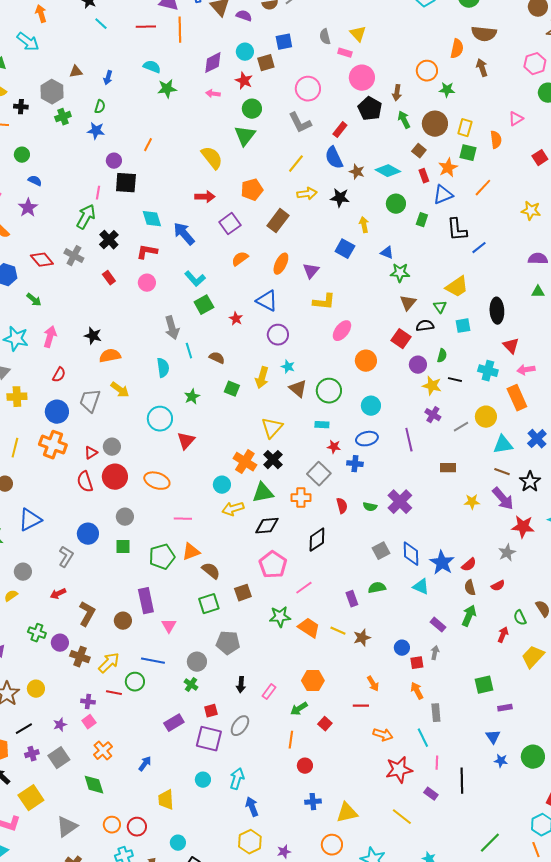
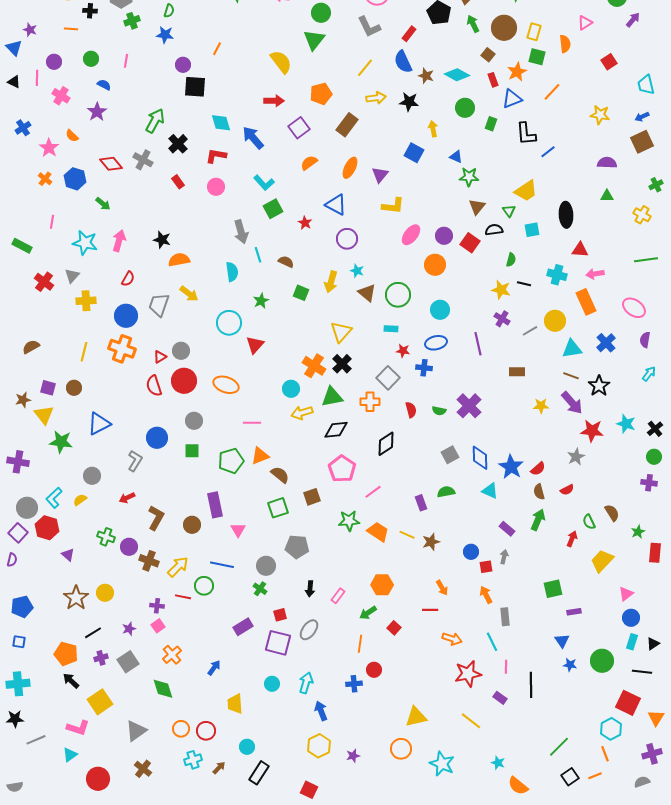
pink line: (98, 193) -> (126, 61), moved
red triangle: (511, 346) -> (580, 250), turned -42
purple circle: (418, 365) -> (444, 236), moved
blue cross: (313, 802) -> (354, 684), moved

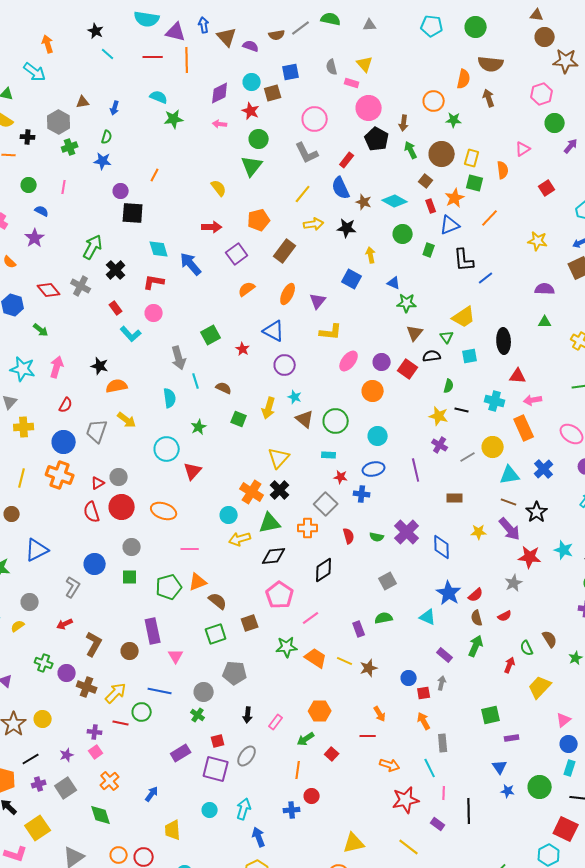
yellow semicircle: (281, 62) -> (219, 188), size x0.7
cyan L-shape: (264, 183) -> (131, 334), moved
blue diamond: (480, 458) -> (442, 547), moved

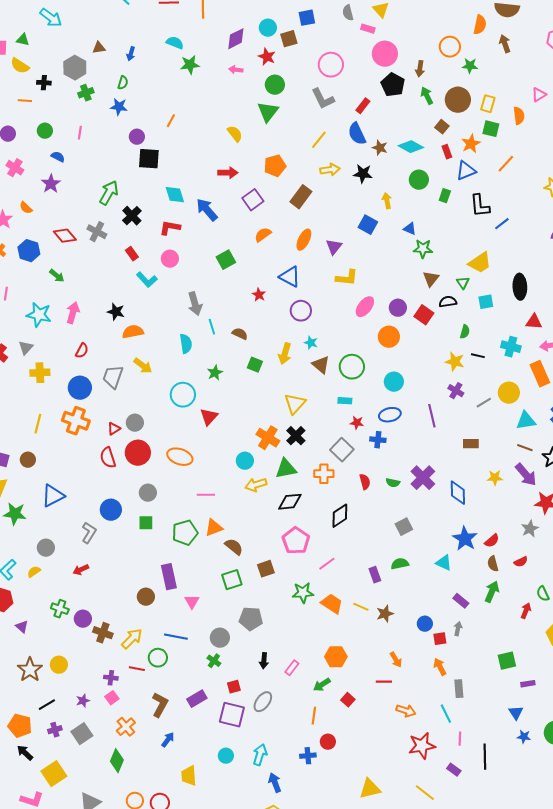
green square: (211, 335) -> (226, 260), moved
brown L-shape: (94, 644) -> (160, 705), moved
green diamond: (101, 815) -> (117, 761), turned 40

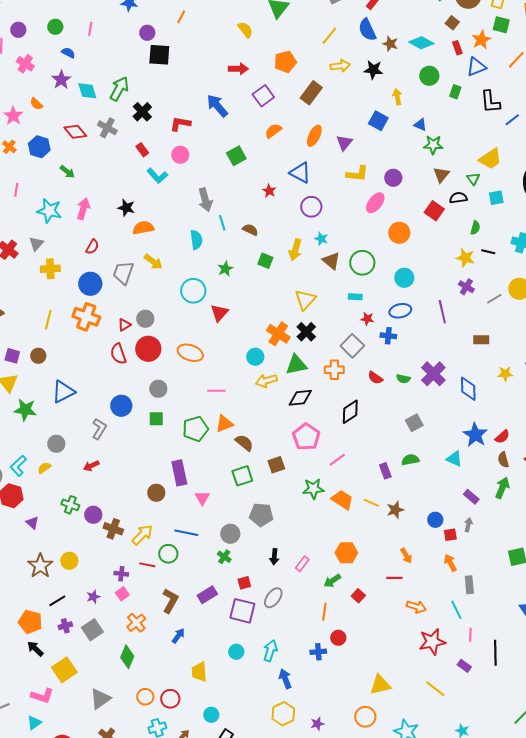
cyan diamond: (175, 195) -> (87, 91), moved
purple circle: (398, 308) -> (393, 178), moved
red semicircle: (365, 482) -> (375, 378), turned 140

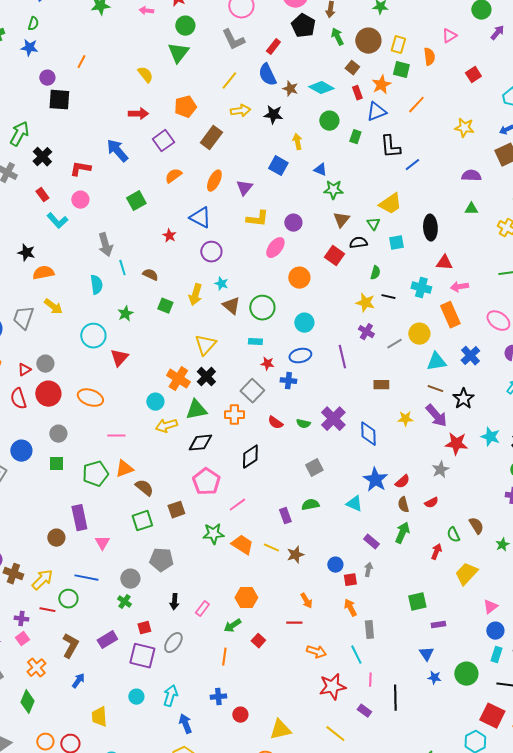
red circle: (338, 638) -> (240, 715), moved

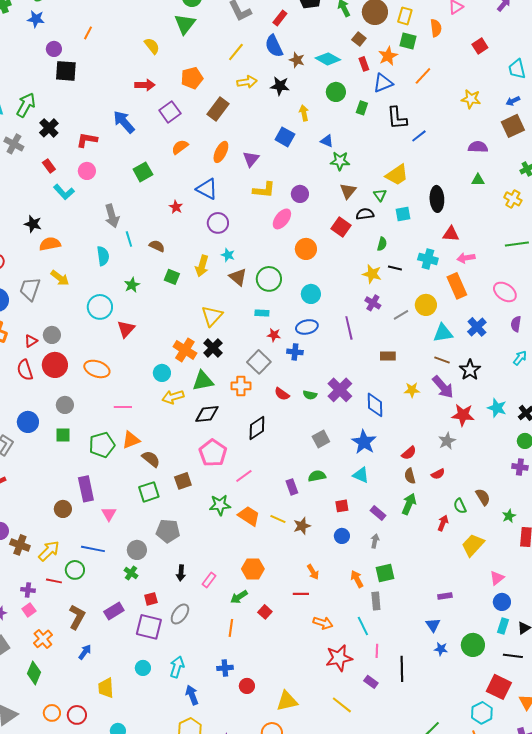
blue star: (375, 480) -> (364, 442), moved
red square: (350, 580) -> (342, 506), moved
green square: (417, 602) -> (385, 573), moved

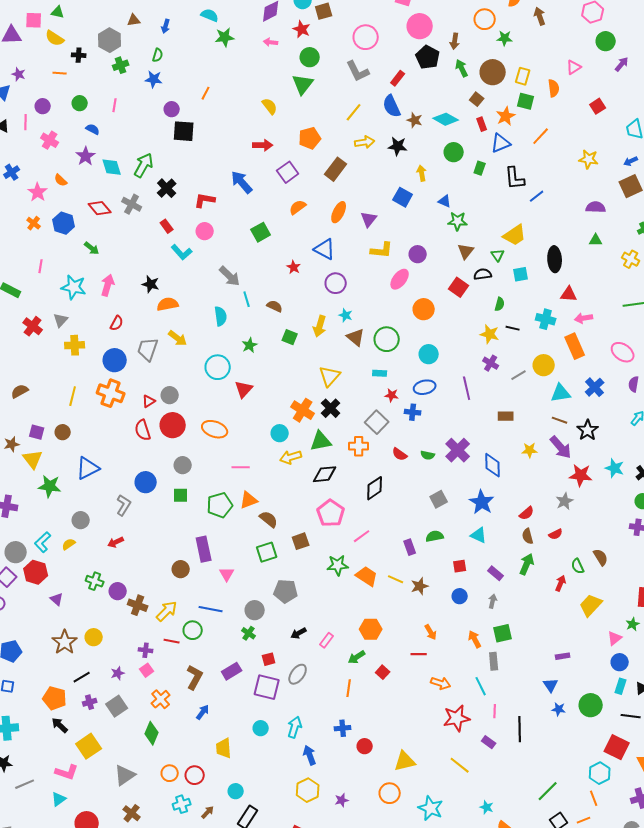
gray arrow: (112, 216) -> (230, 276), turned -30
green star: (509, 516) -> (633, 624), moved
black arrow: (181, 573) -> (299, 633), turned 56

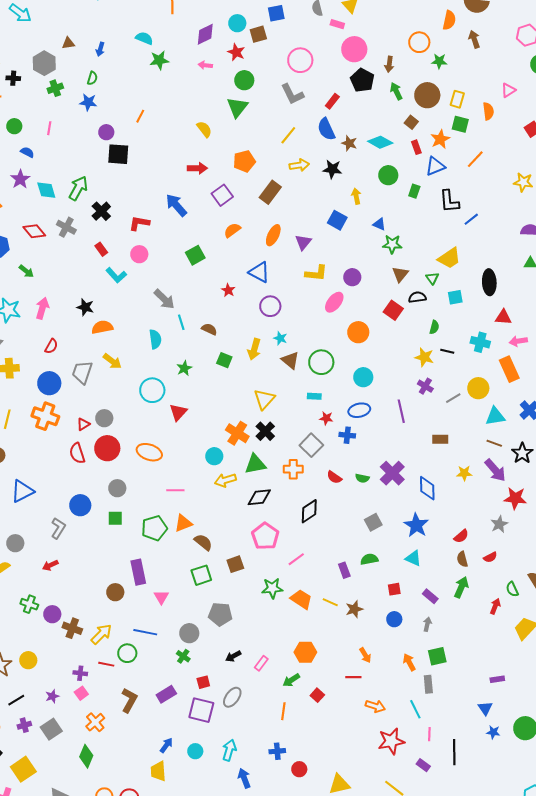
blue arrow: (203, 712) -> (166, 745), moved

